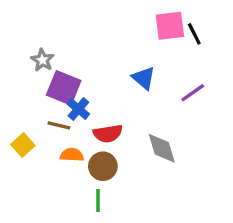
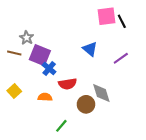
brown line: (59, 125) -> (14, 53), moved
brown circle: (103, 166) -> (86, 104), moved
green line: (98, 201) -> (61, 126), turned 40

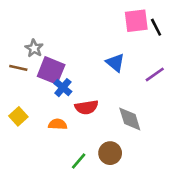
brown circle: (86, 104) -> (110, 153), moved

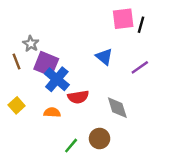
black line: (156, 27) -> (141, 25), turned 42
brown line: (18, 68) -> (17, 61), turned 56
blue cross: (63, 88) -> (57, 79), size x1.5

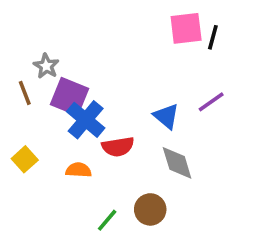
blue triangle: (104, 57) -> (166, 116), moved

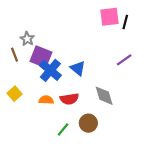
blue triangle: (166, 116) -> (78, 68), moved
red semicircle: (118, 147) -> (69, 99), moved

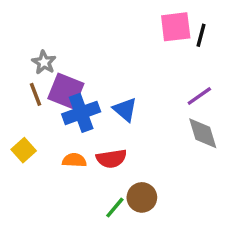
brown line: (15, 55) -> (35, 94), moved
blue cross: (50, 70) -> (81, 113), turned 30
gray diamond: (104, 96) -> (203, 133), moved
green line: (63, 129) -> (115, 208), moved

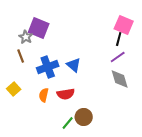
pink square: (176, 27) -> (124, 25), moved, turned 30
black line: (201, 35) -> (119, 39), moved
purple square: (66, 91) -> (39, 28), moved
orange semicircle: (74, 160) -> (44, 95), turned -80

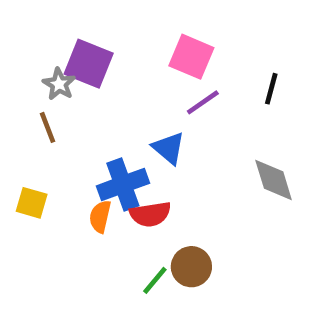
pink square: (124, 25) -> (191, 57), moved
purple line: (118, 57) -> (203, 102), moved
blue cross: (48, 67) -> (123, 185), moved
yellow square: (14, 89) -> (32, 203), turned -32

